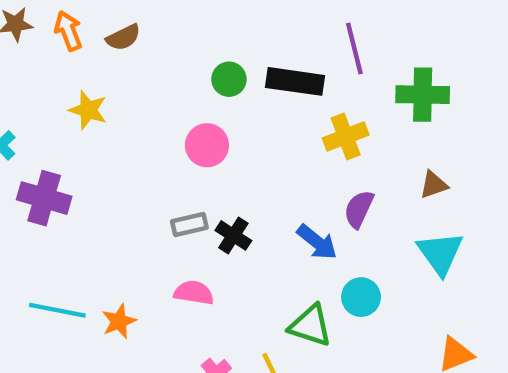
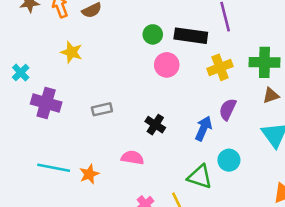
green cross: (423, 95) -> (264, 62), moved
pink circle: (207, 145) -> (167, 65), moved
gray rectangle: (189, 224) -> (102, 109), moved
blue arrow: (317, 242) -> (204, 128), turned -105

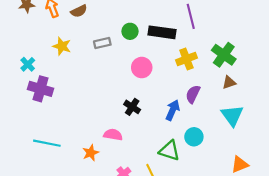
green cross: (264, 62) -> (224, 55), turned 35
pink circle: (167, 65) -> (142, 68), moved
cyan cross: (21, 73) -> (28, 64), moved
gray rectangle: (102, 109) -> (102, 43), moved
orange star: (89, 174) -> (91, 153), moved

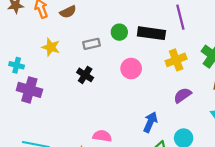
cyan cross: (28, 64) -> (17, 65), turned -32
purple semicircle: (193, 94) -> (182, 95), turned 30
black cross: (132, 107) -> (85, 75), moved
blue arrow: (173, 110) -> (150, 122), moved

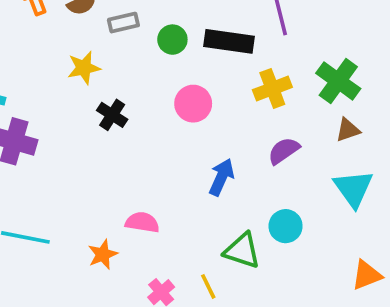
gray rectangle: (92, 44) -> (123, 23), moved
yellow star: (51, 47) -> (84, 68), moved, turned -30
blue arrow: (150, 122) -> (221, 177), moved

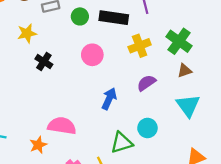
pink semicircle: (142, 222) -> (62, 126), size x1.4
green triangle: (242, 251) -> (122, 143), turned -35

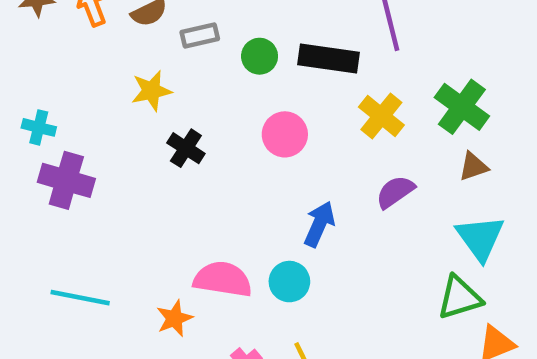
yellow cross: (140, 46) -> (381, 116), turned -30
cyan circle: (147, 128) -> (289, 282), moved
green triangle: (122, 143) -> (460, 298), moved

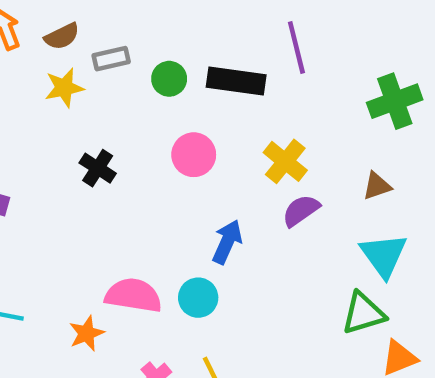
yellow star: (151, 91) -> (64, 88), moved
green cross: (462, 107) -> (395, 101), moved, turned 34
yellow cross: (381, 116) -> (285, 161), moved

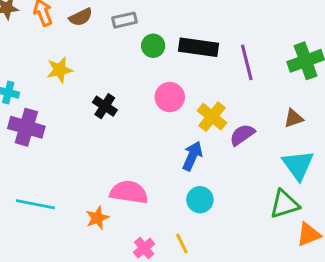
purple line: (296, 47) -> (247, 62), moved
gray rectangle: (111, 59) -> (124, 20), moved
yellow star: (64, 88) -> (60, 70), moved
yellow cross: (285, 161) -> (212, 117), moved
cyan circle: (198, 298) -> (200, 200), moved

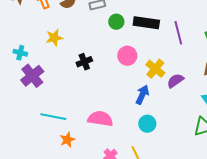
black cross: (105, 106) -> (84, 62), turned 35
purple cross: (26, 127) -> (32, 76), turned 35
cyan line: (35, 204) -> (53, 117), moved
orange star: (97, 218) -> (67, 140), moved

